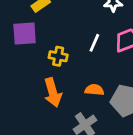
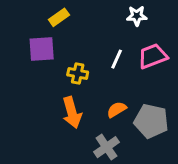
orange semicircle: (94, 90) -> (117, 110), turned -36

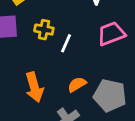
white line: (117, 59) -> (66, 43), moved
yellow cross: (78, 74) -> (44, 30), moved

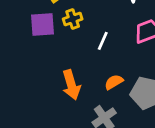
yellow cross: (44, 30) -> (73, 19), moved, turned -30

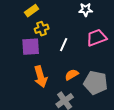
purple square: (42, 24) -> (31, 47), moved

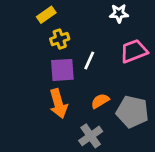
purple square: (31, 47) -> (62, 70), moved

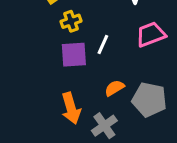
orange arrow: (58, 104) -> (71, 108), moved

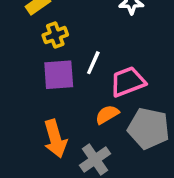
pink trapezoid: (151, 34) -> (128, 82), moved

